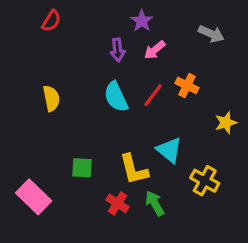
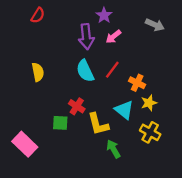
purple arrow: (118, 50) -> (86, 37), size x1.5
orange cross: (187, 85) -> (137, 83), moved
yellow star: (226, 123) -> (149, 103), moved
red cross: (118, 203) -> (77, 106), moved

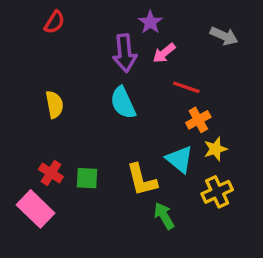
red line: (112, 70) -> (186, 87), moved, turned 72
orange cross: (137, 83) -> (198, 120), turned 35
red cross: (77, 106) -> (51, 173), moved
yellow cross: (150, 132) -> (217, 192), turned 36

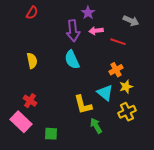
pink arrow: (164, 53) -> (96, 31), turned 32
red line: (186, 87) -> (118, 42), moved
green square: (87, 178) -> (51, 134), moved

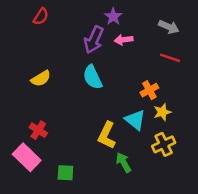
purple arrow: (73, 31) -> (94, 40), turned 30
red line: (118, 42) -> (170, 58), moved
yellow semicircle: (32, 61) -> (41, 79), turned 70
yellow L-shape: (83, 105) -> (107, 135), turned 40

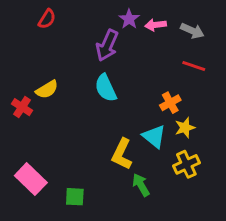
pink arrow: (124, 40) -> (156, 25), moved
red cross: (38, 130) -> (22, 107), moved

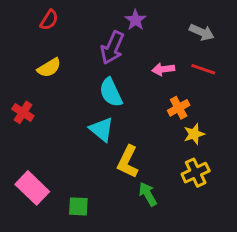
pink arrow: (156, 25) -> (163, 69), moved
yellow semicircle: (47, 89) -> (49, 68), moved
cyan triangle: (154, 136) -> (102, 129), moved

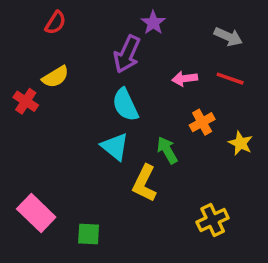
red cross: (23, 112) -> (26, 101), moved
yellow star: (194, 134) -> (241, 143), moved, turned -30
yellow cross: (196, 173) -> (213, 220), moved
green arrow: (148, 194) -> (167, 150), moved

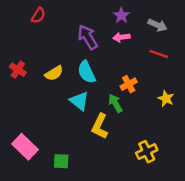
purple star: (153, 23) -> (121, 15), moved
purple arrow: (127, 54) -> (88, 37), turned 125
yellow semicircle: (55, 77) -> (54, 73), moved
pink arrow: (185, 79) -> (121, 37), moved
orange cross: (202, 122) -> (129, 84), moved

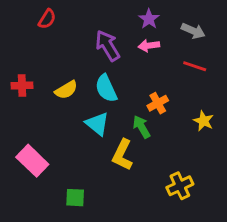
red cross: (18, 70) -> (22, 85), turned -35
pink rectangle: (25, 147) -> (32, 161), moved

